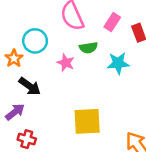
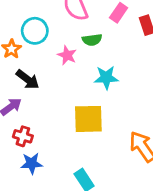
cyan star: (118, 63) -> (106, 78), moved

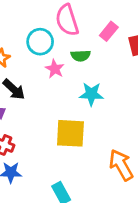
cyan circle: (35, 31) -> (40, 42), moved

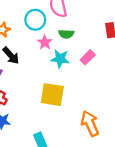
pink rectangle: (109, 31) -> (88, 57), moved
cyan star: (91, 94) -> (60, 59), moved

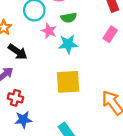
pink rectangle: (88, 57) -> (110, 34), moved

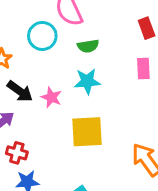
pink star: (49, 31) -> (51, 97), moved
pink rectangle: (110, 34) -> (143, 68), turned -35

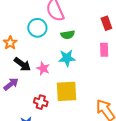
red cross: (17, 153) -> (41, 102), moved

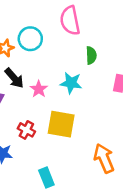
cyan circle: (37, 28) -> (30, 39), moved
green semicircle: (68, 35) -> (91, 55), moved, turned -96

